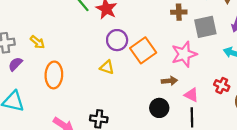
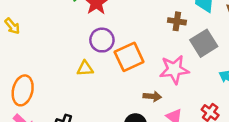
gray square: (205, 27) -> (204, 43), turned -30
yellow triangle: (107, 67) -> (85, 68), turned -32
orange ellipse: (54, 75) -> (23, 90), moved

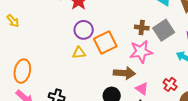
brown cross: (177, 21) -> (142, 28), moved
yellow triangle: (85, 68) -> (79, 53), moved
brown arrow: (152, 96) -> (124, 73), size x1.5

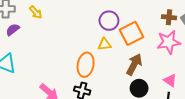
orange ellipse: (22, 71) -> (86, 65), moved
brown arrow: (124, 73) -> (134, 64), moved, turned -65

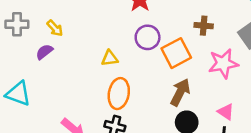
brown cross: (169, 17) -> (204, 26), moved
purple semicircle: (13, 30) -> (44, 52), moved
yellow triangle: (104, 44) -> (110, 58), moved

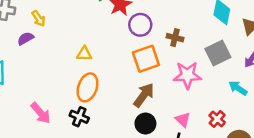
purple circle: (148, 37) -> (140, 25), moved

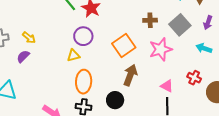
purple circle: (140, 25) -> (83, 36), moved
brown cross: (175, 38) -> (150, 20), moved
black circle: (145, 124) -> (115, 100), moved

